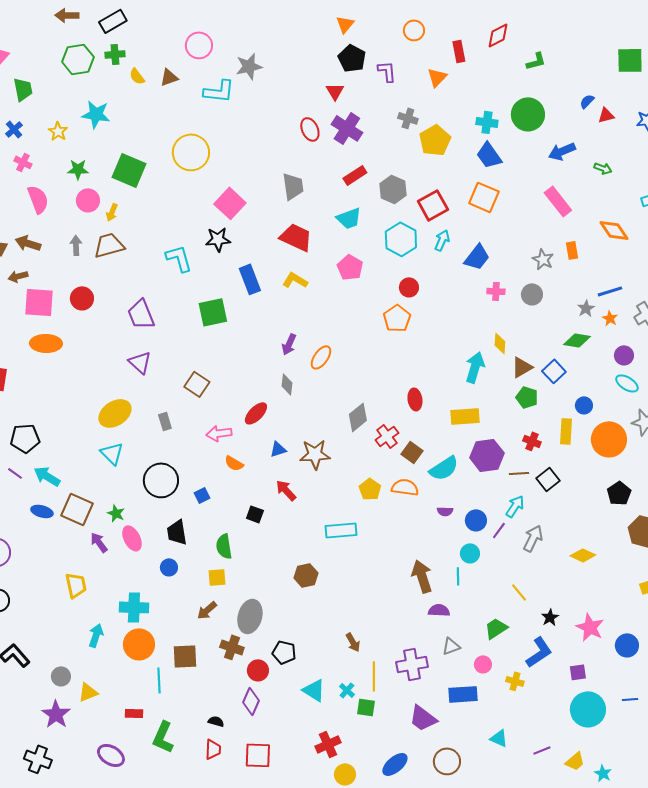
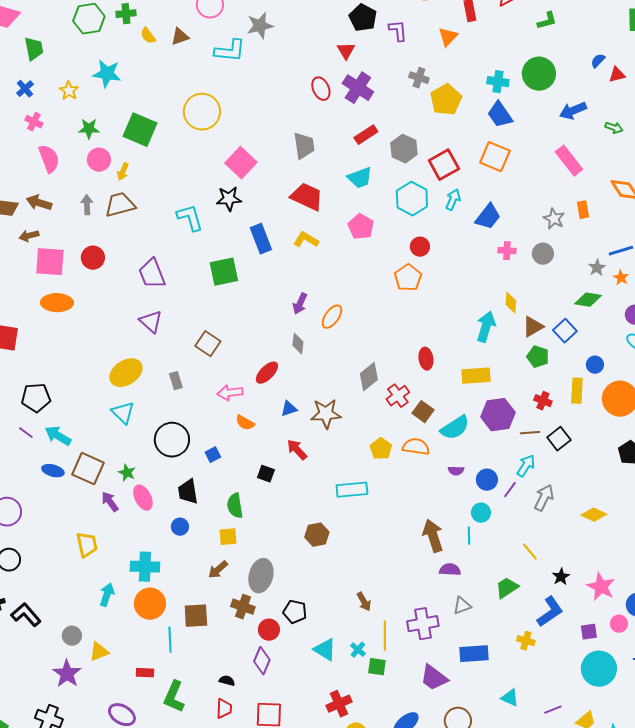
pink circle: (483, 664) -> (619, 624), moved

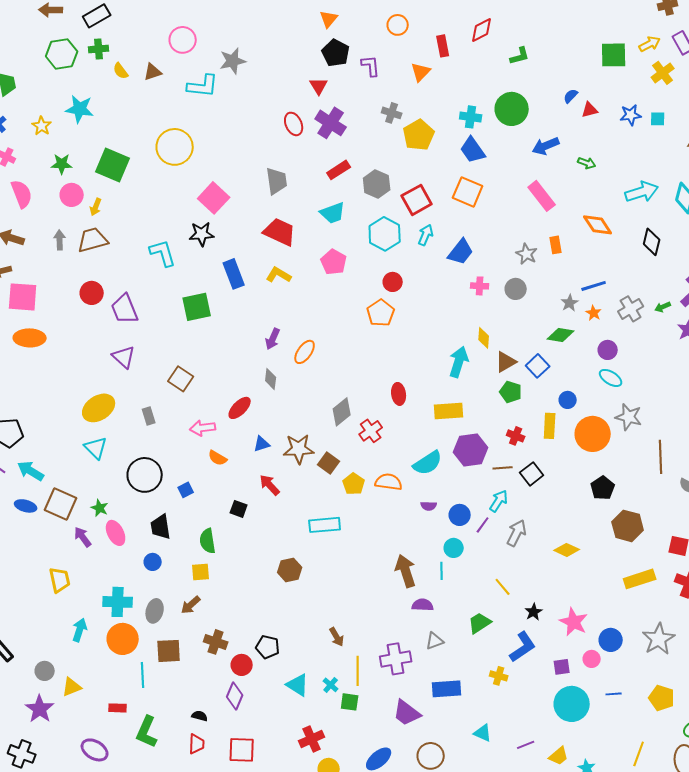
red circle: (93, 258) -> (92, 293), moved
brown square: (423, 412) -> (329, 463), moved
gray ellipse: (261, 576) -> (155, 611), moved, size x0.7

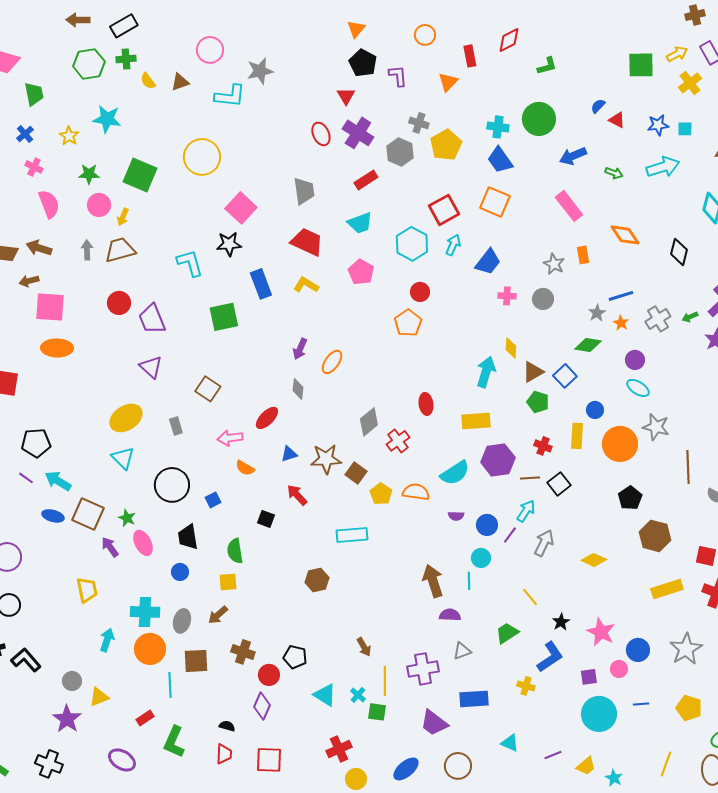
red triangle: (590, 110) -> (617, 120), turned 42
gray hexagon: (377, 184) -> (400, 152), moved
cyan arrow: (642, 192) -> (663, 167), moved
red rectangle: (118, 708) -> (145, 718), turned -36

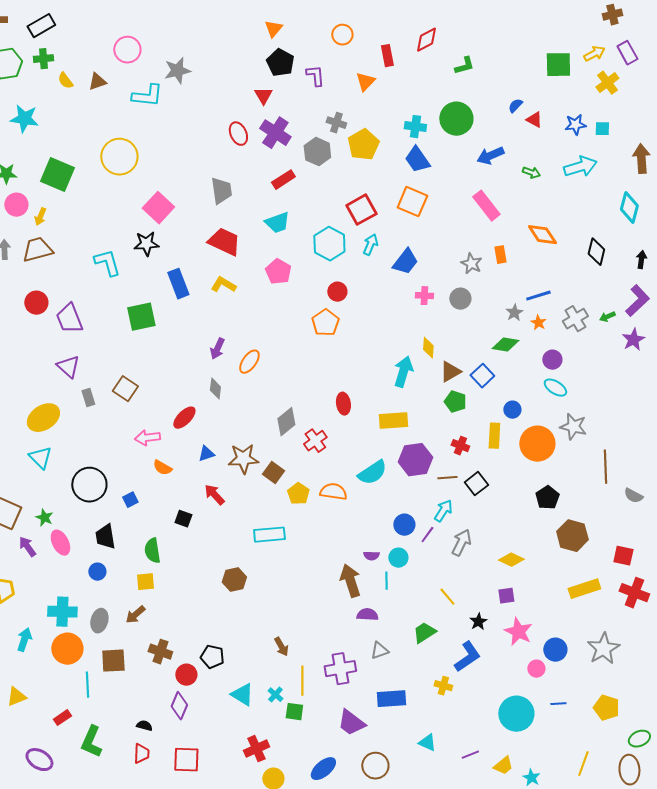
gray rectangle: (176, 426) -> (88, 398), moved
purple semicircle: (456, 516) -> (371, 556), moved
purple square: (589, 677) -> (506, 596), moved

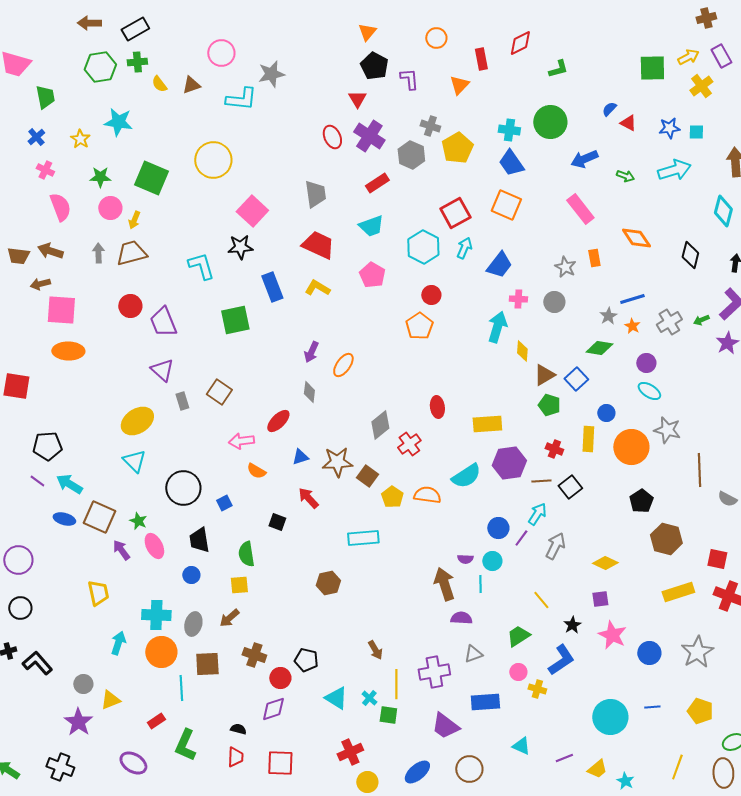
cyan arrow: (403, 372) -> (497, 327), moved
pink circle: (536, 669) -> (518, 672), moved
purple diamond: (179, 706) -> (273, 709), turned 48

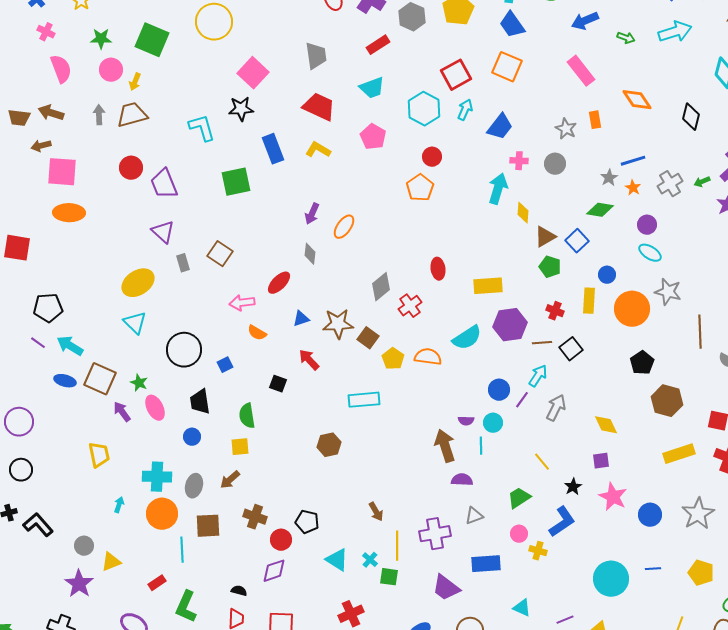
yellow diamond: (605, 563) -> (606, 425), turned 40
cyan arrow: (118, 643) -> (119, 505), size x0.7

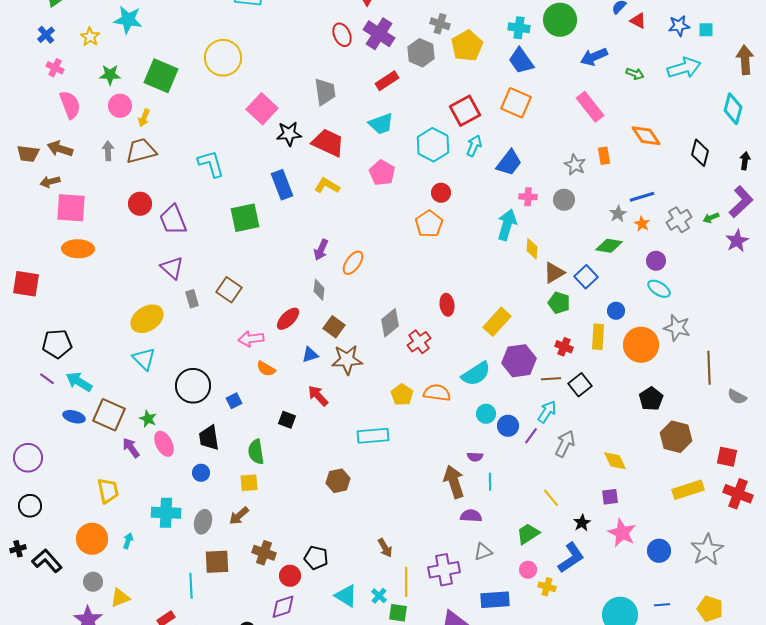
black star: (241, 109) -> (289, 134), moved
yellow rectangle: (488, 286) -> (497, 322), turned -44
brown square: (368, 338) -> (334, 327), moved
cyan circle: (493, 423) -> (486, 414), moved
orange circle: (162, 514) -> (92, 539), moved

